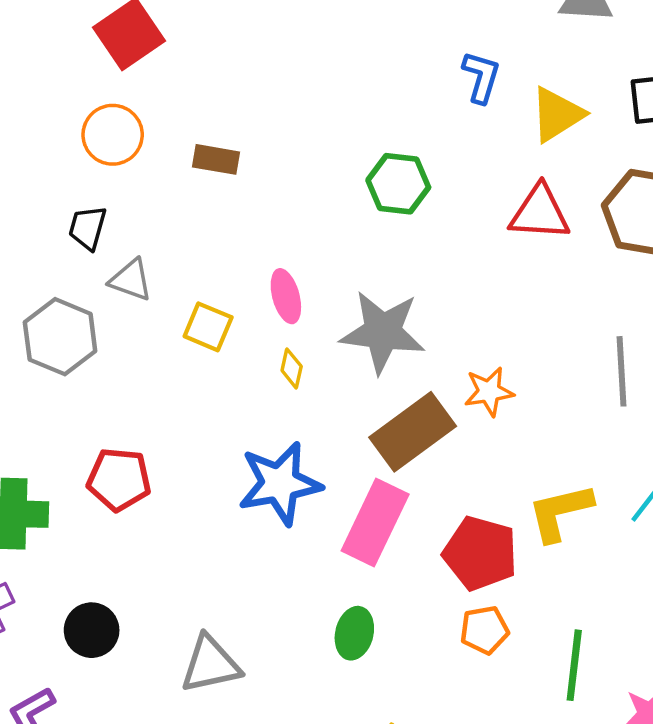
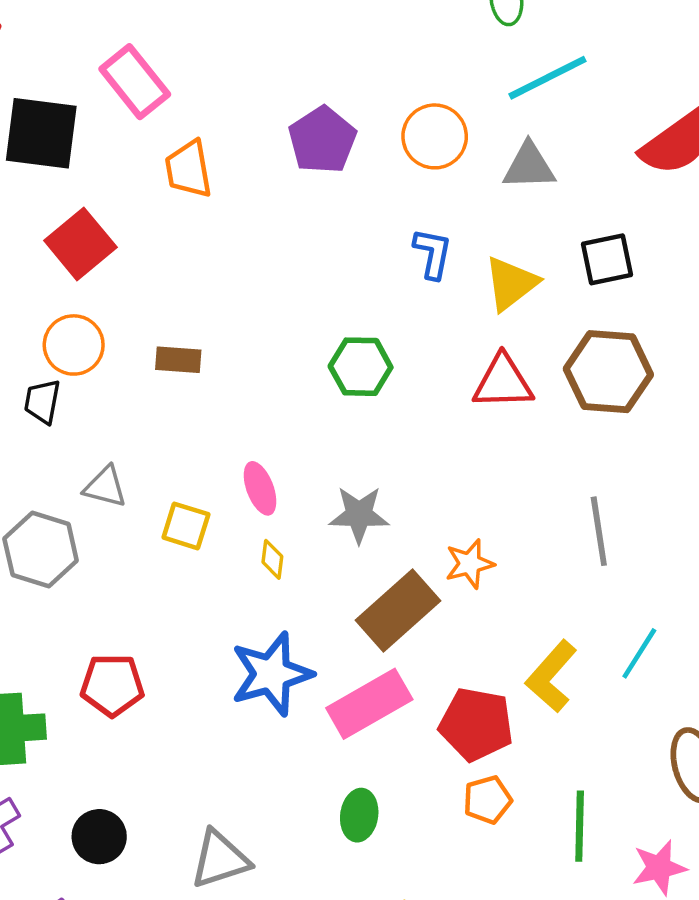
black trapezoid: (88, 228) -> (42, 402), moved
gray star: (383, 332) -> (359, 515), size x0.7
yellow L-shape: (560, 512) -> (551, 676), turned -30
pink rectangle: (375, 522) -> (369, 704), turned 40

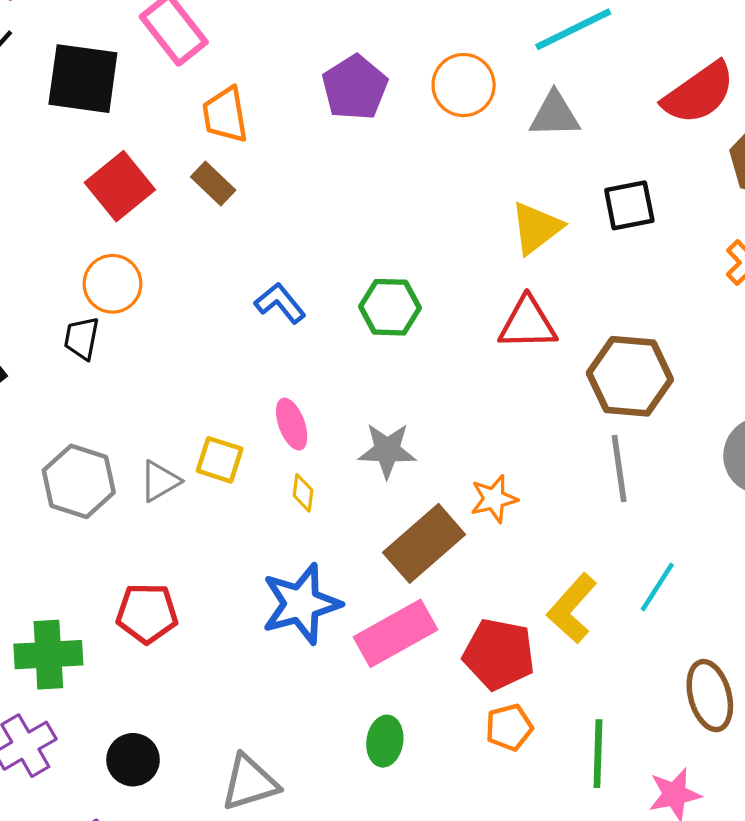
blue L-shape: (433, 253) -> (280, 303), moved, turned -51
brown rectangle: (178, 360) -> (213, 184), moved, turned 39
brown hexagon: (608, 372) -> (630, 376), moved
gray triangle: (105, 487) -> (160, 481), moved, turned -45

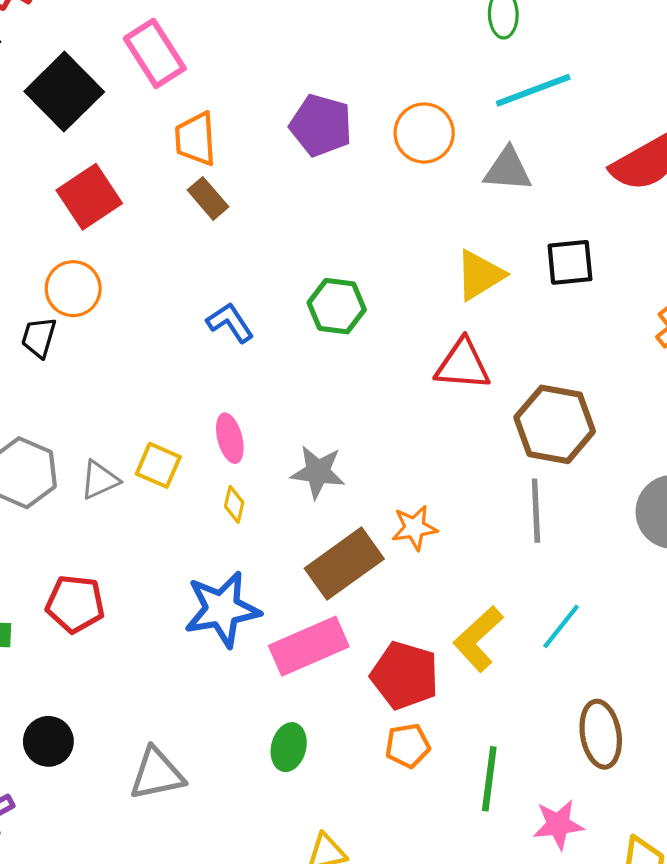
black square: (83, 79) -> (64, 92), turned 32
purple pentagon: (355, 88) -> (321, 125), turned -30
brown rectangle: (213, 184) -> (208, 198), moved
green hexagon: (390, 307) -> (337, 306), moved

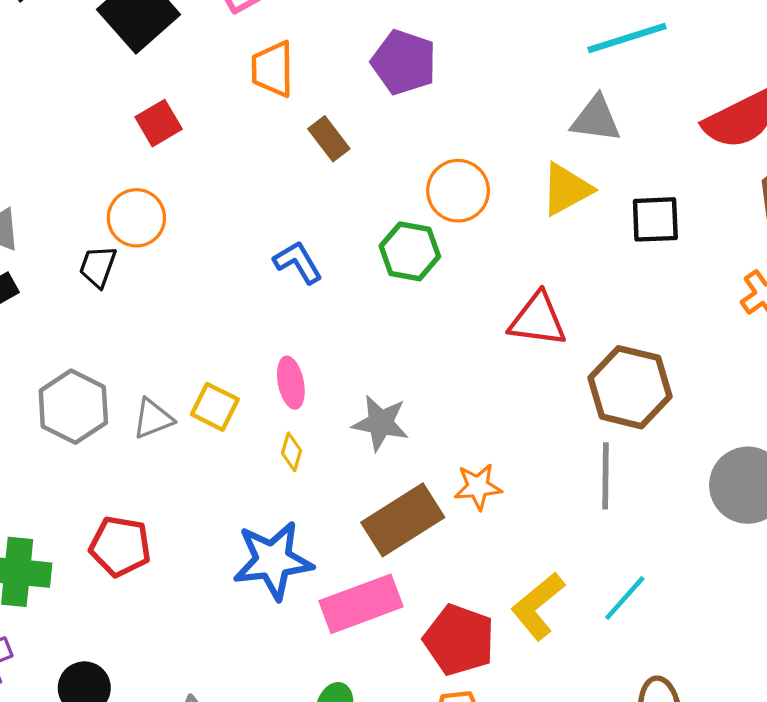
orange circle: (424, 133) -> (458, 191), moved
red square: (89, 197) -> (159, 123), size x0.7
brown rectangle: (208, 198) -> (329, 139), moved
yellow triangle: (480, 275) -> (566, 189), moved

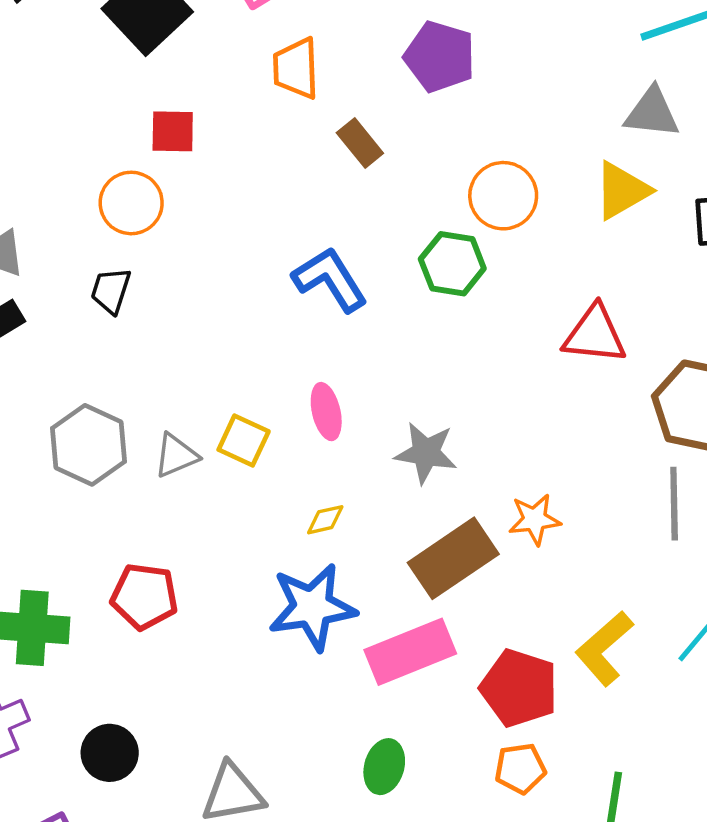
red square: (159, 123) -> (173, 131), turned 33
orange circle: (136, 218) -> (131, 203), moved
blue L-shape: (298, 262) -> (330, 279), size x1.4
yellow diamond: (292, 452) -> (325, 520), moved, turned 63

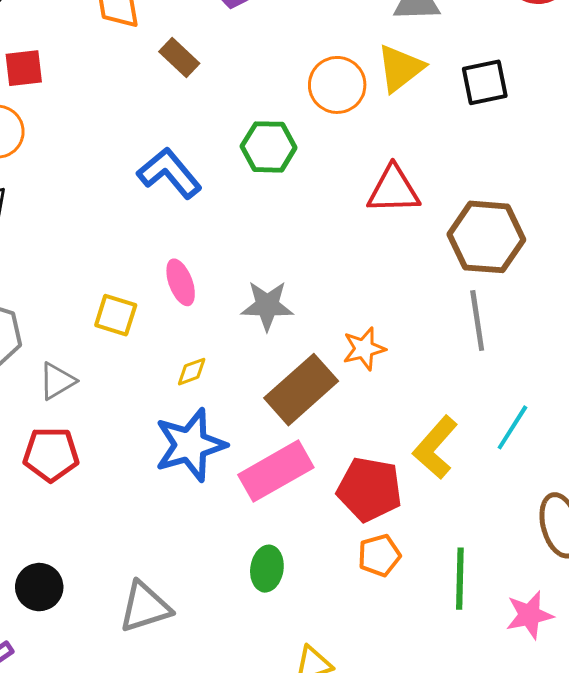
orange circle: (503, 196) -> (337, 85), moved
gray triangle: (176, 455) -> (57, 381), moved

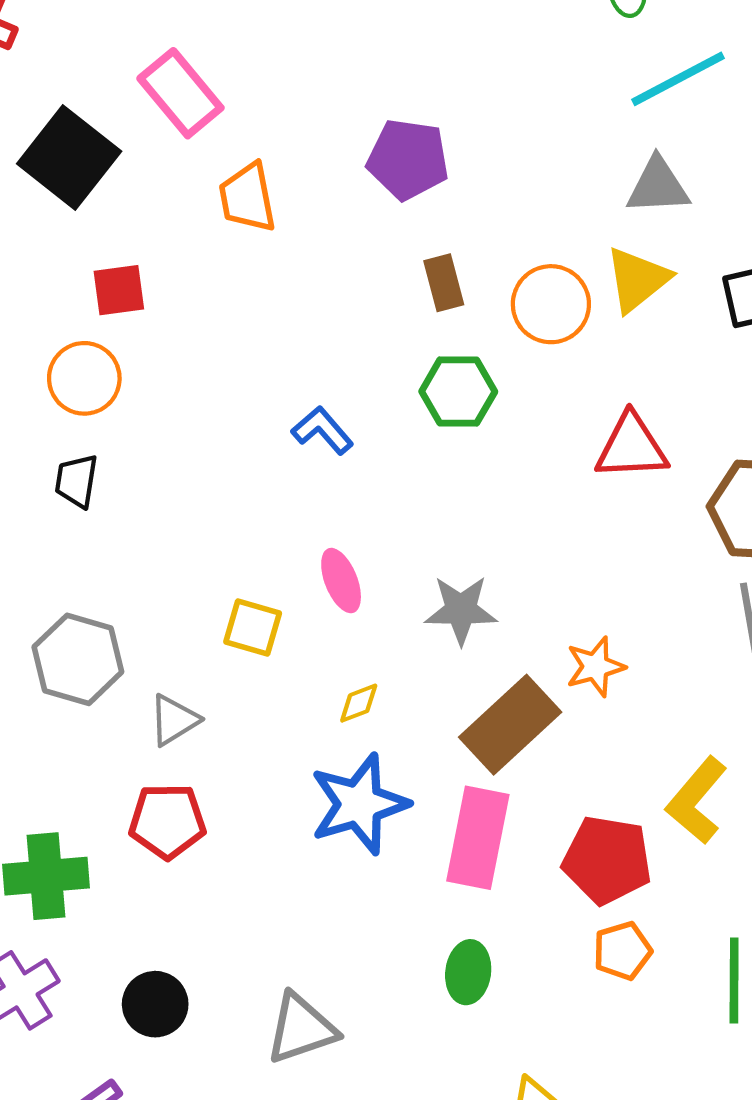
brown rectangle: (179, 57) -> (444, 283), moved, turned 33
blue L-shape: (169, 173) -> (322, 430), size x0.7
pink rectangle: (276, 471) -> (478, 838), turned -48

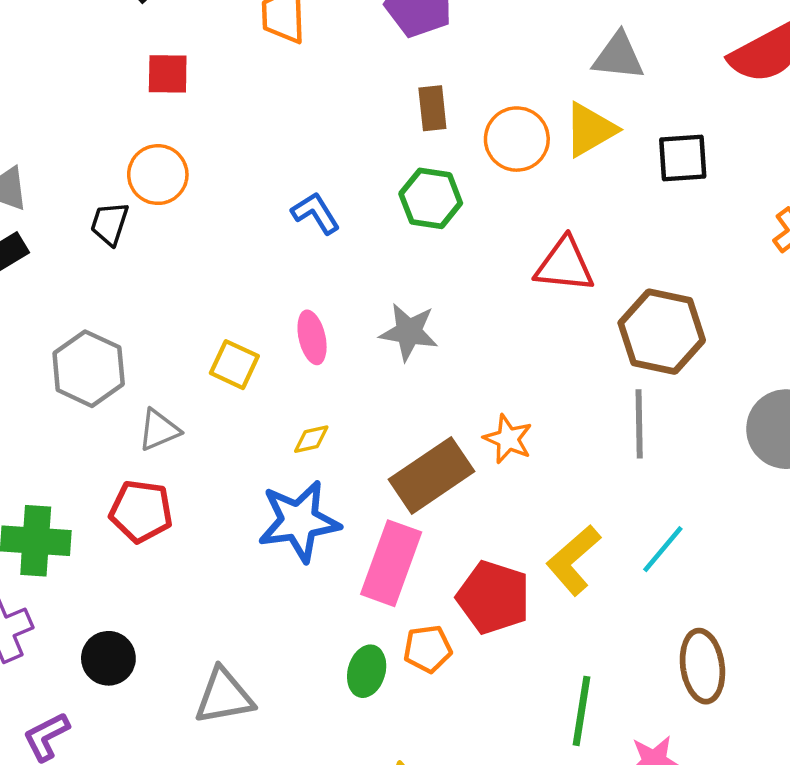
orange circle: (84, 378) -> (158, 175), moved
gray star: (461, 610) -> (409, 332), moved
orange star: (595, 667) -> (508, 439), turned 30
orange pentagon: (622, 951) -> (428, 649), moved

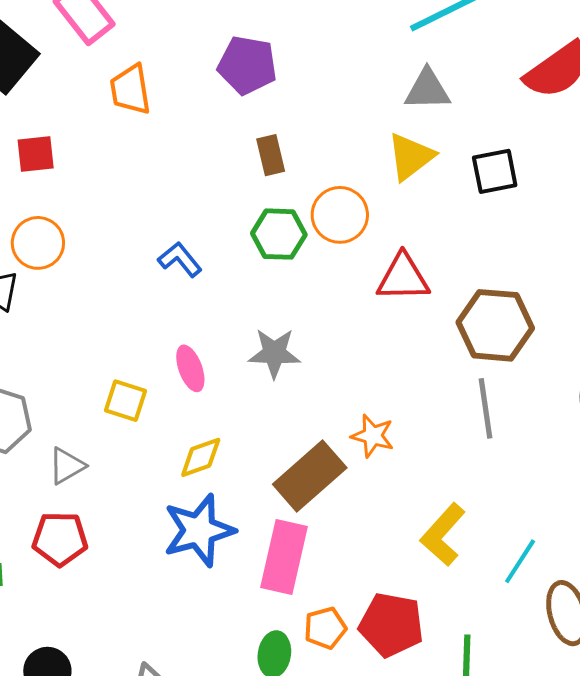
orange circle: (517, 139) -> (340, 215), moved
yellow diamond: (311, 439) -> (201, 457), size x1.4
cyan line: (663, 549) -> (520, 561), moved
red pentagon: (493, 597) -> (391, 625), moved

